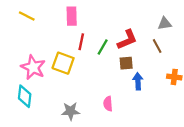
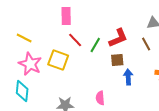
yellow line: (27, 16) -> (24, 38), moved
red line: (81, 42) -> (75, 40), turned -56

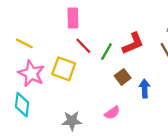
brown square: (117, 60) -> (123, 77), moved, turned -32
pink semicircle: (100, 98) -> (112, 113), turned -120

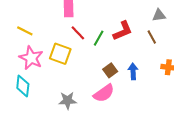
brown square: (123, 77) -> (110, 70), moved
pink semicircle: (112, 113) -> (104, 93), size x1.5

